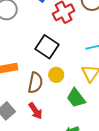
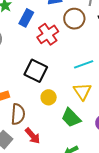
brown semicircle: (35, 83) -> (18, 114), moved

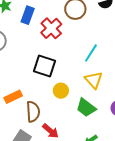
cyan line: (84, 64) -> (91, 53), turned -30

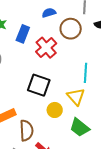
cyan line: (91, 53) -> (85, 73), turned -30
yellow triangle: (94, 80) -> (76, 97), moved

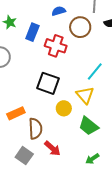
red cross: (46, 48) -> (56, 46), turned -30
cyan line: (85, 73) -> (95, 71), turned 36

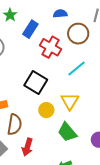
cyan line: (95, 71) -> (76, 68), moved
red arrow: (52, 148) -> (27, 147), turned 54

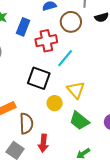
red cross: (50, 47) -> (46, 41), turned -30
cyan line: (76, 68) -> (65, 58), moved

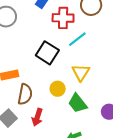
yellow circle: (55, 103) -> (58, 89), moved

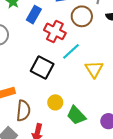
red cross: (63, 18) -> (55, 31), turned 30
yellow triangle: (81, 72) -> (94, 69), moved

